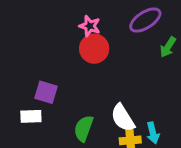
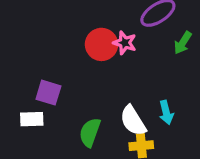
pink star: (90, 26) -> (125, 43), moved
cyan arrow: (153, 133) -> (166, 112), moved

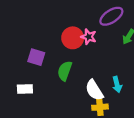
purple square: (48, 93) -> (36, 57), moved
green semicircle: (90, 132) -> (65, 71), moved

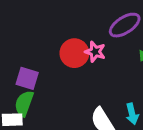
green semicircle: (65, 71) -> (24, 103), moved

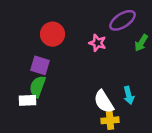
red circle: (74, 53) -> (52, 34), moved

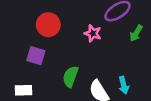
green semicircle: (38, 87) -> (71, 77), moved

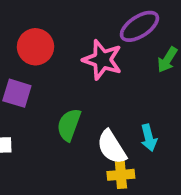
pink star: (93, 33) -> (102, 60), size x1.5

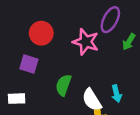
purple ellipse: (139, 26) -> (110, 20), turned -30

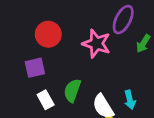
purple square: (29, 64) -> (35, 68), turned -30
white rectangle: (17, 99) -> (46, 100), moved, turned 63

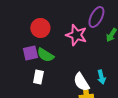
green semicircle: (72, 90) -> (45, 55), moved, turned -78
white rectangle: (46, 100) -> (38, 77), turned 40

